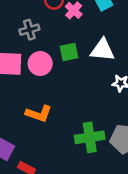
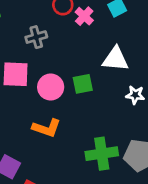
green square: (69, 52) -> (83, 84), moved
pink circle: (40, 64) -> (51, 87), moved

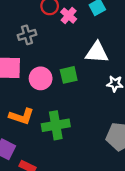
orange L-shape: (47, 128) -> (21, 116), moved
green cross: (102, 154) -> (56, 125), moved

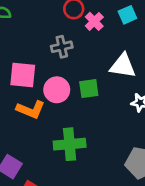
gray cross: (27, 35) -> (62, 47), moved
orange L-shape: (21, 116) -> (31, 110), moved

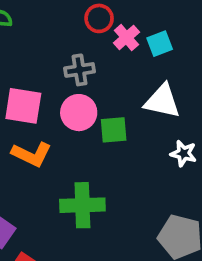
cyan square: (127, 15) -> (160, 44), moved
pink circle: (57, 90) -> (79, 113), moved

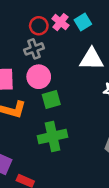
red circle: (99, 18) -> (39, 26), moved
green square: (114, 130) -> (51, 99), moved

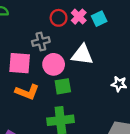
gray cross: (34, 49) -> (41, 41), moved
white triangle: (92, 59) -> (82, 55), moved

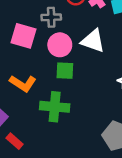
orange L-shape: (27, 92) -> (23, 83), moved

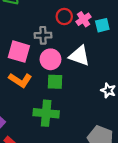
orange L-shape: (23, 83) -> (20, 80), moved

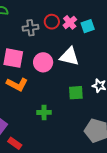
gray cross: (43, 35) -> (31, 28), moved
green square: (55, 82) -> (76, 93), moved
green cross: (46, 113) -> (44, 112), size x0.6

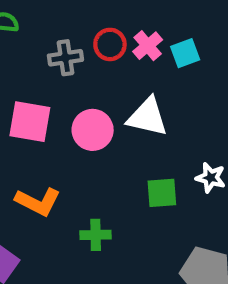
orange L-shape: (17, 84) -> (38, 202), moved

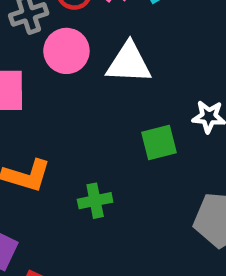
pink circle: (93, 130) -> (66, 51), moved

